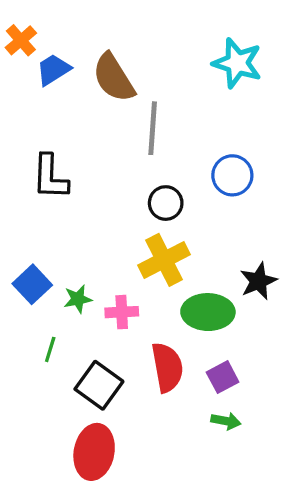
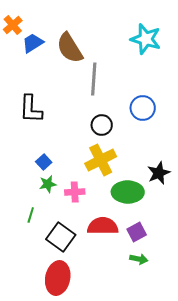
blue square: (32, 284) -> (44, 162), moved, size x0.7
red semicircle: (167, 367) -> (103, 226), turned -80

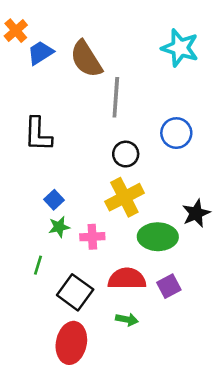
green arrow: (139, 259) -> (127, 319), moved

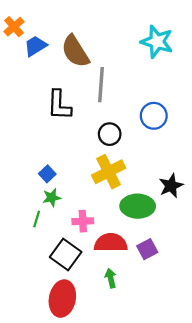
black L-shape: (38, 134) -> (59, 105), moved
pink cross: (92, 237) -> (83, 221), moved
green line: (38, 265) -> (37, 219), moved
green arrow: (127, 319) -> (111, 278), turned -114

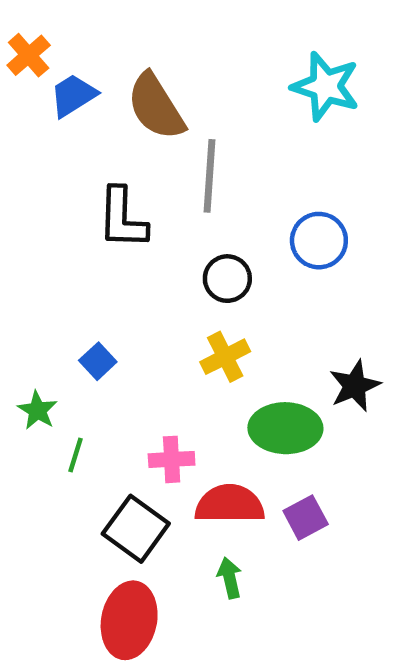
yellow cross: (109, 172) -> (225, 357), size x0.7
green star: (52, 198) -> (38, 410), moved, turned -30

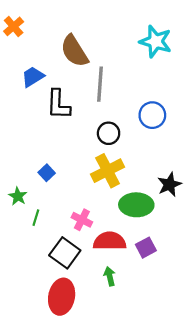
blue trapezoid: (73, 95) -> (33, 77), moved
yellow cross: (225, 357) -> (107, 171), size x1.4
pink cross: (172, 459) -> (82, 220), turned 30

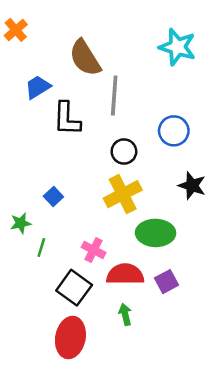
black star: (169, 185) -> (192, 186), moved, turned -30
green star: (18, 196) -> (21, 223), turned 30

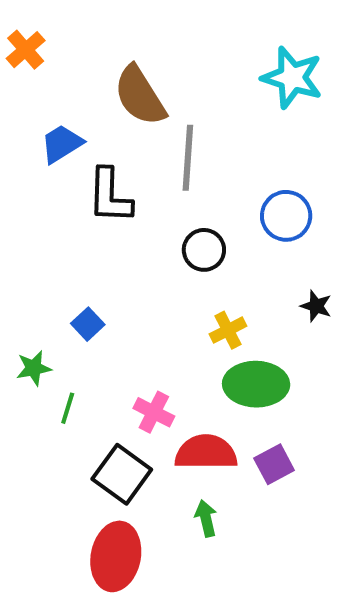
black star: (192, 186) -> (316, 306), size x0.7
yellow cross: (123, 194) -> (228, 330), moved, size x0.6

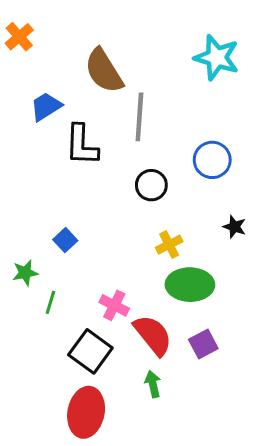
red semicircle: (206, 452) -> (153, 335), turned 51

